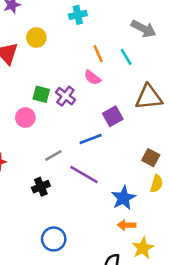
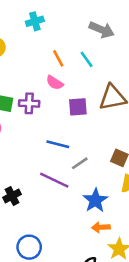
purple cross: (65, 96) -> (29, 103), turned -30
purple square: (113, 116) -> (78, 107), moved, turned 30
blue line: (91, 139) -> (58, 144), turned 40
gray line: (53, 156) -> (80, 163), moved

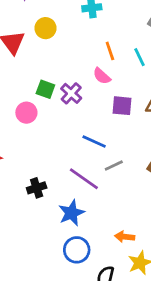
purple cross: (29, 103) -> (71, 93), turned 30
blue star: (95, 200) -> (71, 213), moved
blue circle: (29, 247) -> (77, 250), moved

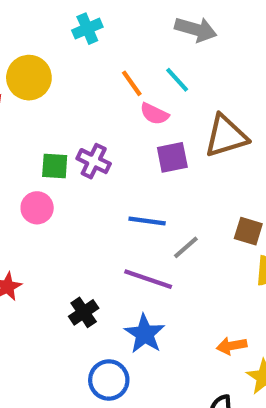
yellow circle: (46, 28) -> (29, 78), size x1.4
pink semicircle: (102, 76) -> (154, 114), moved
blue circle: (77, 250) -> (109, 380), moved

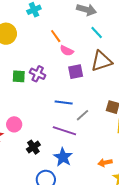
cyan line: (177, 80) -> (97, 33), moved
pink circle: (37, 208) -> (14, 124), moved

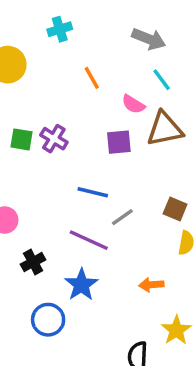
pink semicircle: (67, 51) -> (133, 104), moved
orange arrow: (105, 163) -> (151, 285), moved

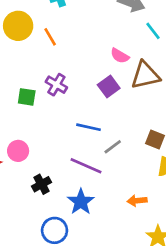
orange line: (92, 78) -> (50, 37), moved
cyan line: (162, 80) -> (153, 31), moved
green square: (21, 139) -> (27, 97), moved
purple square: (119, 142) -> (109, 86), turned -30

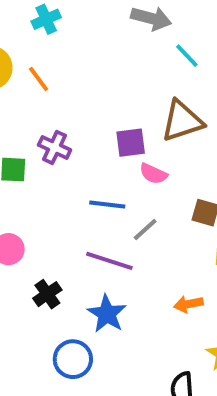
pink semicircle: (120, 56) -> (153, 174), moved
purple square: (109, 86) -> (131, 143), turned 35

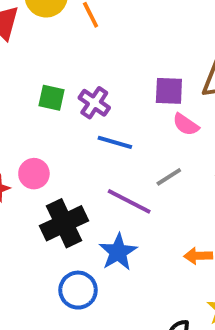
purple cross: (55, 147) -> (94, 103), moved
blue line: (107, 205) -> (115, 142), moved
black cross: (47, 294) -> (64, 223), size x1.6

